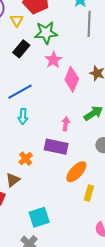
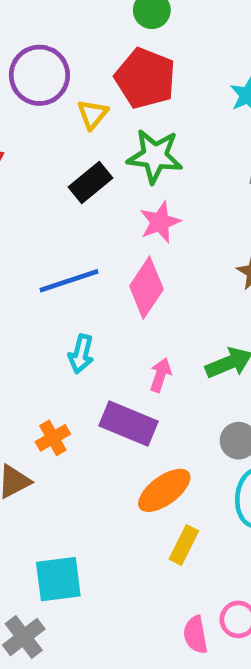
pink diamond: (72, 79) -> (146, 288), moved
cyan arrow: (23, 116) -> (81, 354), moved

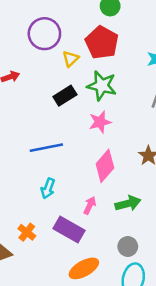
pink diamond: (146, 288) -> (105, 166), moved
orange cross: (53, 438) -> (27, 232), turned -30

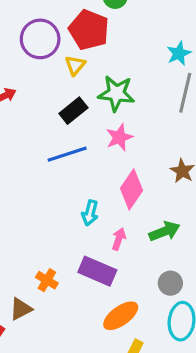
red pentagon: (102, 43) -> (89, 30), moved
blue line: (46, 148) -> (67, 154), moved
cyan arrow: (48, 188) -> (90, 213), moved

